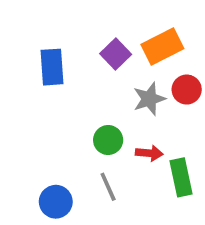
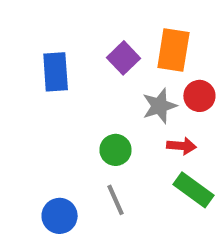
orange rectangle: (162, 47) -> (173, 50), turned -54
red arrow: (149, 153) -> (181, 146), moved
green rectangle: (181, 177) -> (193, 190), turned -42

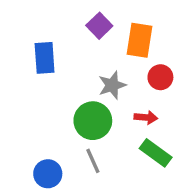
purple square: (123, 58) -> (99, 26), moved
gray star: (159, 106) -> (112, 85), moved
green circle: (115, 150) -> (93, 121), size x1.5

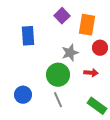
green rectangle: (156, 153) -> (97, 106), moved
blue circle: (48, 174) -> (23, 95), moved

